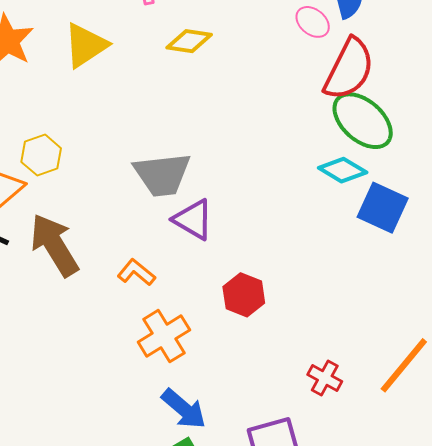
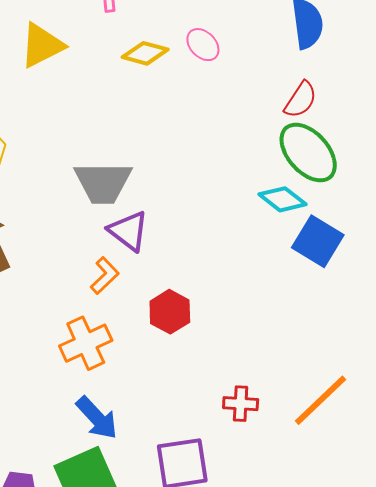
pink ellipse: (313, 22) -> (203, 45), moved
red semicircle: (349, 69) -> (301, 100), size x0.6
orange L-shape: (136, 272) -> (105, 276), moved, turned 90
red cross: (325, 378) -> (241, 404), turned -32

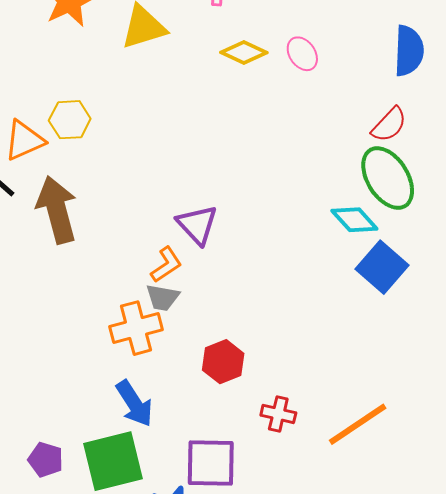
gray trapezoid: (103, 183) -> (163, 297), moved, size x0.6
red hexagon: (170, 312) -> (223, 362), moved

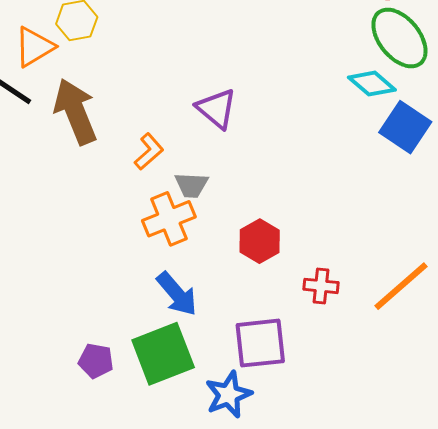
orange L-shape: (166, 265) -> (149, 152), moved

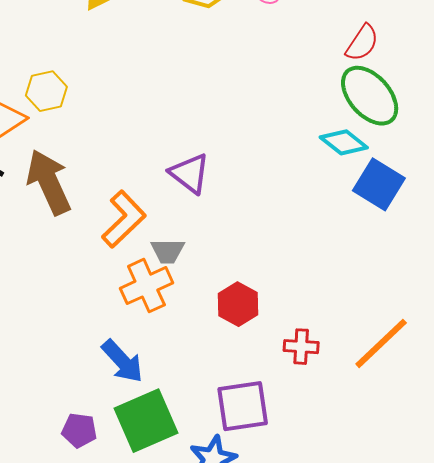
orange L-shape: (149, 152) -> (124, 219), size x1.5
blue arrow: (177, 294) -> (122, 361), moved

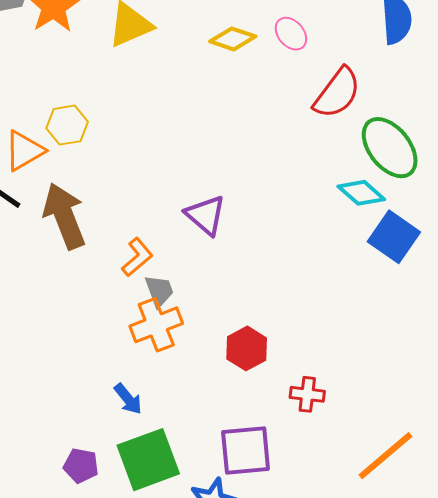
red semicircle: (362, 43) -> (337, 93), moved, size x1.4
orange L-shape: (124, 219) -> (137, 257), size x0.7
gray trapezoid: (168, 251) -> (159, 291), moved, turned -114
orange line: (381, 343) -> (385, 456), moved
blue arrow: (122, 361) -> (128, 399), size x0.7

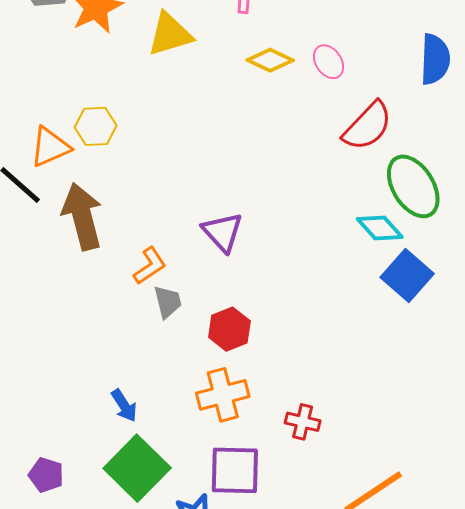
orange cross: (156, 325) -> (223, 395), moved
red hexagon: (247, 348) -> (229, 329), moved
green square: (148, 460) -> (137, 468), turned -32
purple pentagon: (81, 466) -> (46, 475), moved

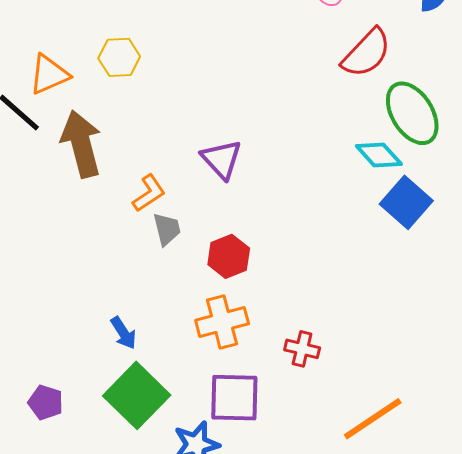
yellow hexagon: (96, 126) -> (119, 57), moved

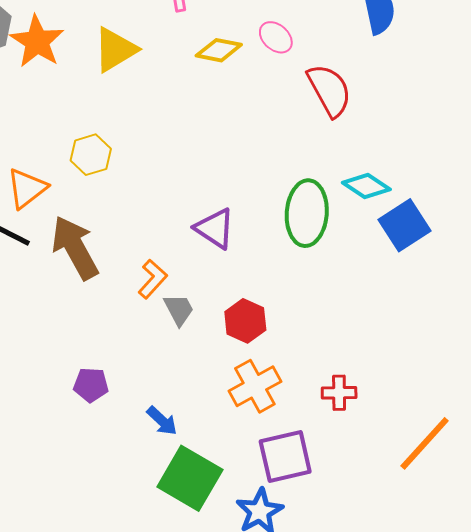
red semicircle: (366, 53) -> (329, 90), turned -58
green ellipse: (412, 113) -> (307, 213), moved, turned 50
blue square: (406, 202) -> (404, 225), turned 30
purple pentagon: (46, 402) -> (91, 385), moved

